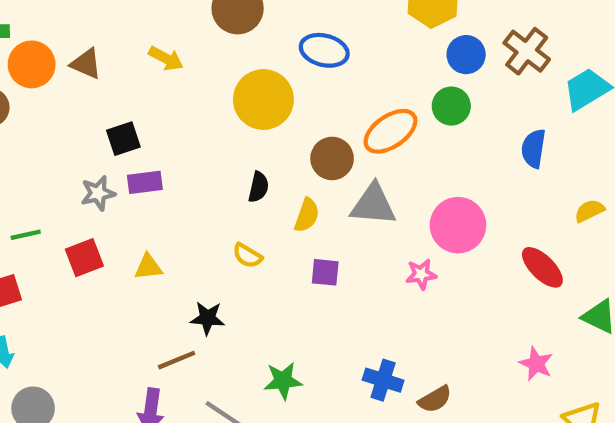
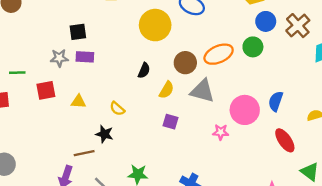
blue semicircle: (534, 148) -> (276, 101), moved
yellow semicircle: (247, 256) -> (117, 109), moved

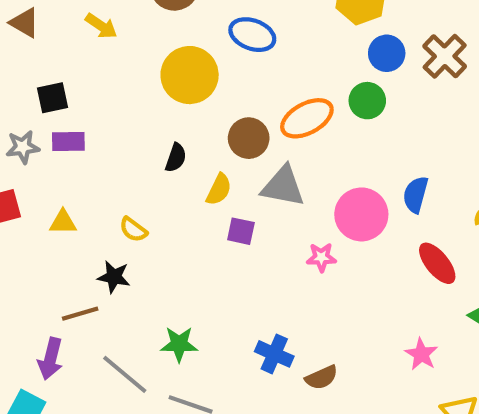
purple square: (171, 122) -> (241, 231), moved

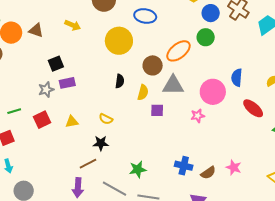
pink star: (421, 354) -> (234, 167), moved

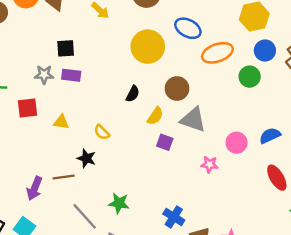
orange ellipse: (178, 51) -> (217, 53), moved
blue semicircle: (237, 78) -> (270, 136), turned 42
pink circle: (213, 92) -> (237, 143), size x0.7
purple arrow: (78, 188) -> (34, 188), moved

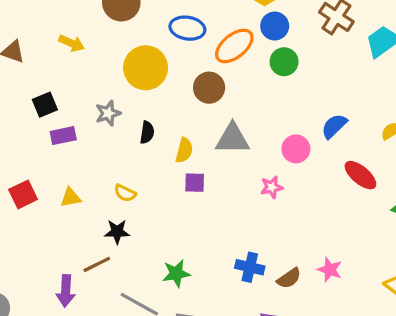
blue circle: (265, 50) -> (275, 26), moved
gray star: (44, 75) -> (108, 113), moved
brown circle: (177, 89) -> (209, 88), moved
purple square: (165, 142) -> (195, 183), moved

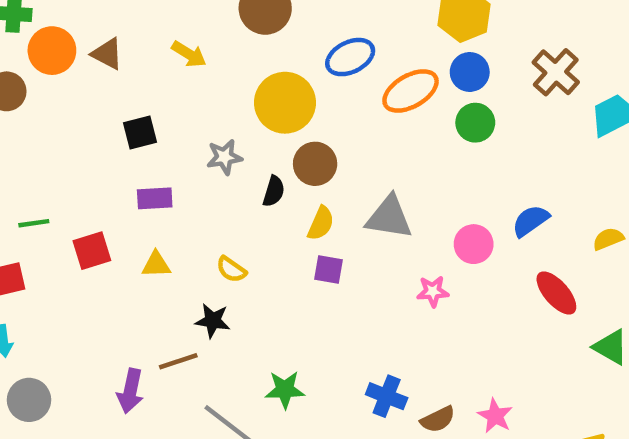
blue ellipse: (187, 28) -> (350, 57), turned -44
brown circle: (209, 88) -> (315, 164), moved
purple rectangle: (63, 136) -> (155, 198), moved

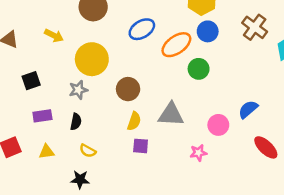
yellow circle: (285, 103) -> (92, 59), moved
green circle: (475, 123) -> (199, 69), moved
black semicircle: (274, 191) -> (76, 122), moved

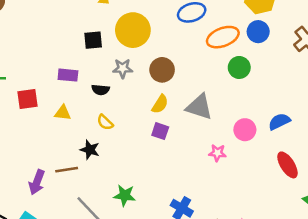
black square: (31, 81) -> (93, 40), moved
gray star: (78, 90) -> (123, 68), moved
black semicircle: (76, 122) -> (101, 90), turned 70

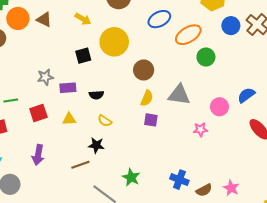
blue circle: (258, 32) -> (231, 26), moved
gray star: (123, 68) -> (45, 77), moved
purple arrow: (37, 182) -> (38, 155), moved
green star: (125, 195) -> (131, 177), turned 30

